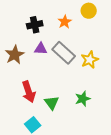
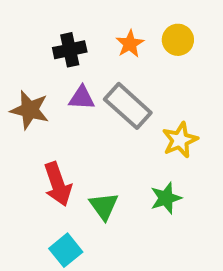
yellow circle: (89, 11) -> (178, 40), moved
brown star: (15, 55) -> (30, 110), turned -30
yellow star: (90, 60) -> (180, 140), moved

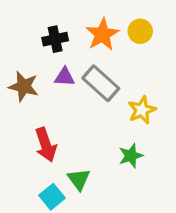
orange star: (130, 44) -> (102, 34), size x1.5
green triangle: (104, 206) -> (79, 179), moved

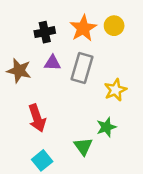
gray rectangle: (101, 83) -> (82, 68), turned 64
green triangle: (79, 179) -> (83, 146), moved

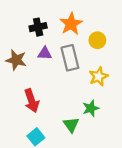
yellow circle: (114, 26) -> (97, 40), moved
gray rectangle: (82, 68) -> (70, 58), turned -30

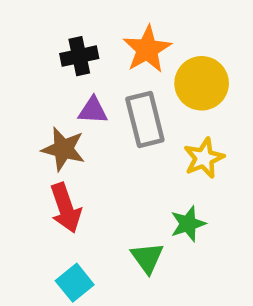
yellow circle: (97, 40) -> (202, 83), size x1.5
brown star: (16, 60) -> (63, 149), moved

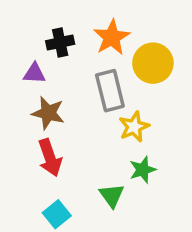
purple triangle: (93, 110) -> (34, 73), moved
yellow star: (204, 158) -> (134, 127), moved

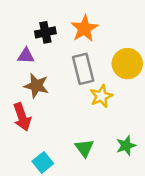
yellow circle: (153, 63) -> (127, 64), moved
red arrow: (50, 158) -> (22, 117), moved
green star: (143, 170) -> (126, 145), moved

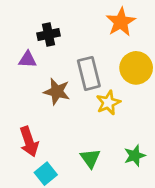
orange star: (84, 28) -> (121, 22), moved
brown star: (36, 86) -> (57, 92), moved
red arrow: (22, 117) -> (29, 142), moved

